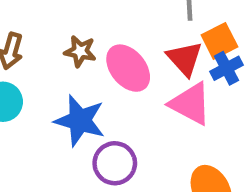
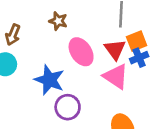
brown star: (80, 51) -> (58, 21), moved

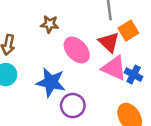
blue cross: (139, 58) -> (134, 75), moved, turned -30

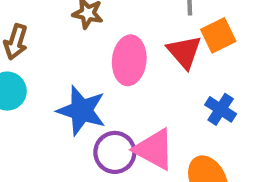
pink ellipse: (77, 50) -> (129, 60), turned 44
pink triangle: (114, 68) -> (154, 149), moved

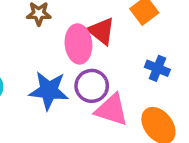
red triangle: (184, 52) -> (101, 31), moved
purple circle: (115, 152) -> (92, 86), moved

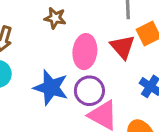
red triangle: (101, 31) -> (123, 47), moved

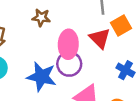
purple circle: (89, 91) -> (69, 64), moved

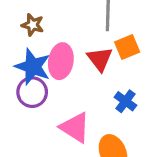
purple circle: (69, 64) -> (32, 92), moved
blue star: (42, 77) -> (33, 67), moved

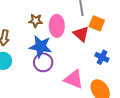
orange square: (127, 47) -> (97, 23), turned -35
pink ellipse: (61, 61) -> (57, 26), moved

